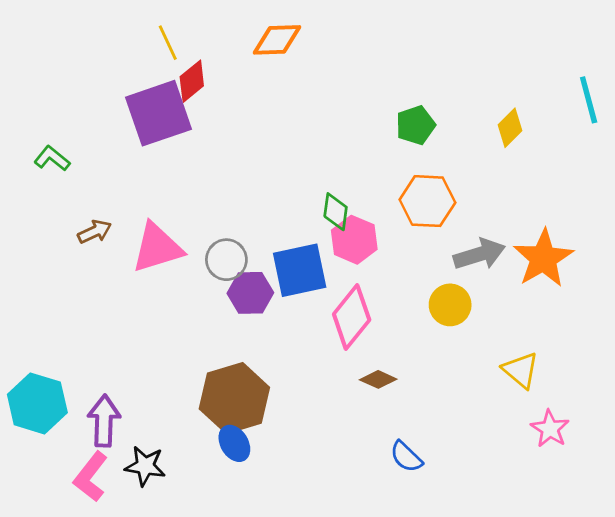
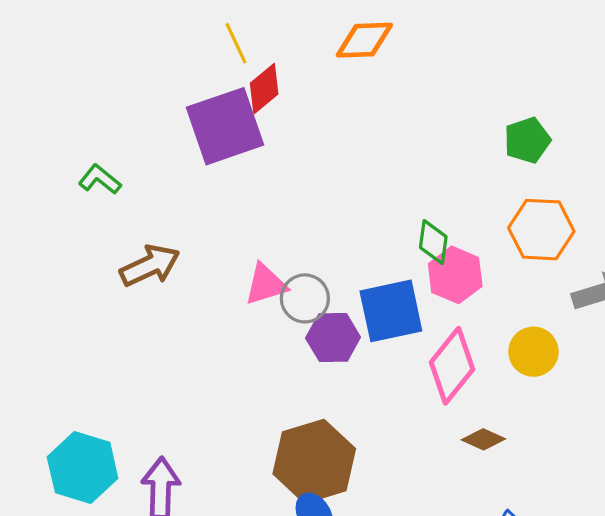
brown arrow: (95, 232) -> (150, 266), size x1.5
pink triangle: (157, 248) -> (266, 284), moved, size x0.7
yellow circle: (450, 305) -> (533, 352), moved

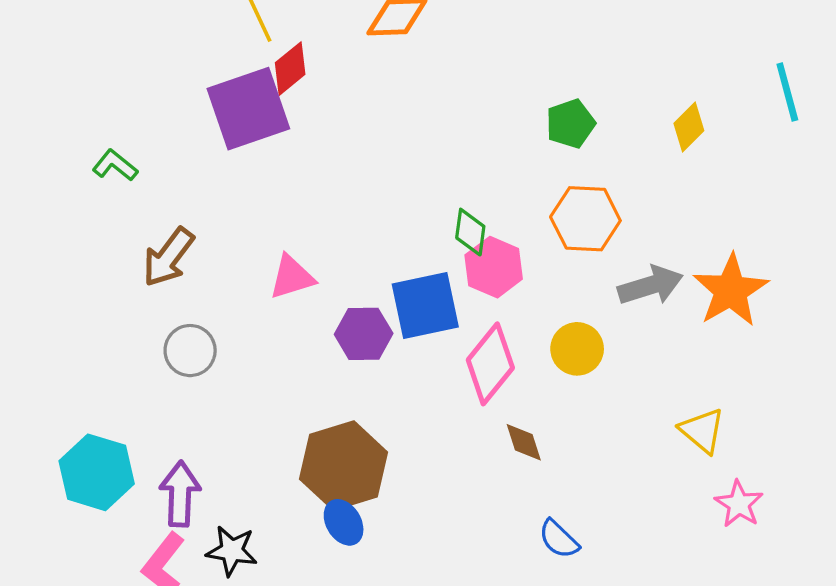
brown arrow: (150, 266) -> (168, 257), turned 152
gray circle: (305, 298) -> (190, 351), moved
brown diamond: (483, 439) -> (524, 442), turned 48

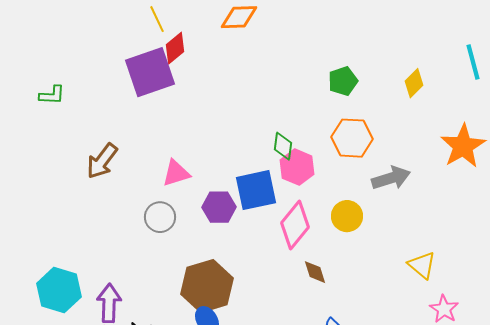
green L-shape: (115, 165) -> (52, 95), moved, turned 144
orange star: (731, 290) -> (463, 146), moved
gray circle: (190, 351) -> (160, 217), moved

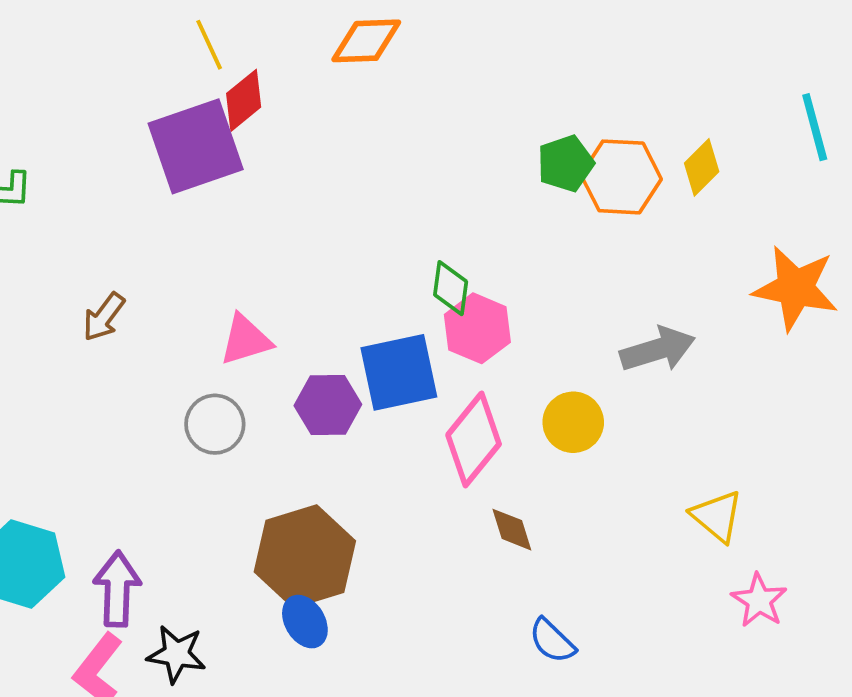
orange hexagon: (352, 138) -> (621, 177), moved
orange star: (463, 146) -> (796, 288), turned -30
brown arrow: (102, 161) -> (104, 317), size x0.7

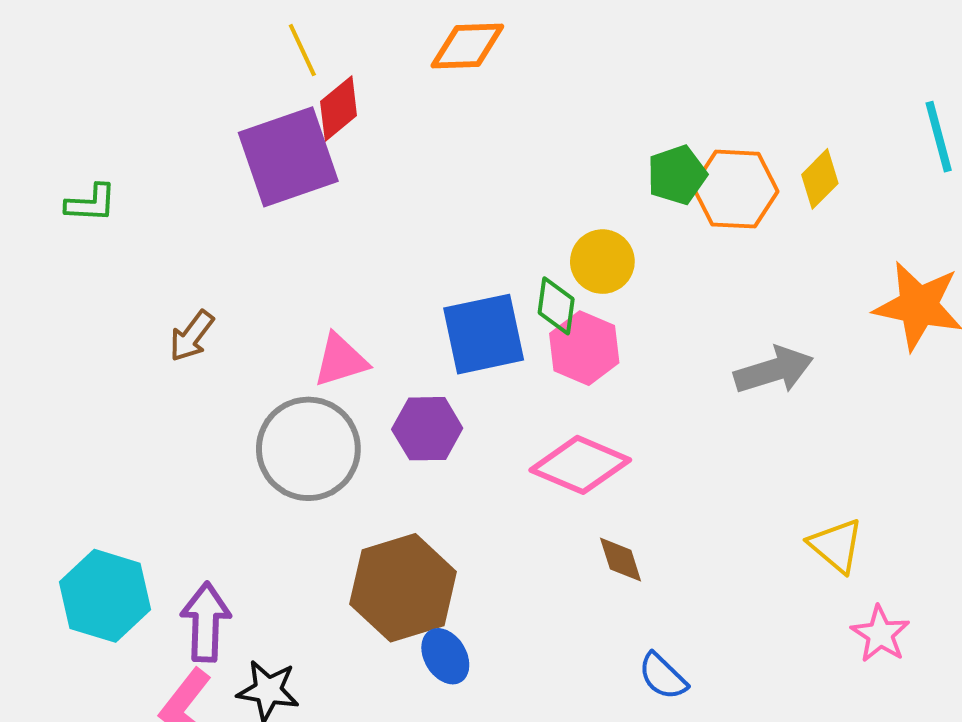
blue square: (399, 372) -> (484, 334), moved
yellow circle: (573, 422) -> (602, 262), moved
gray circle: (215, 424) -> (308, 449), size x1.6
pink diamond: (474, 439) -> (580, 465), turned 74
blue ellipse: (305, 622) -> (445, 656), moved

